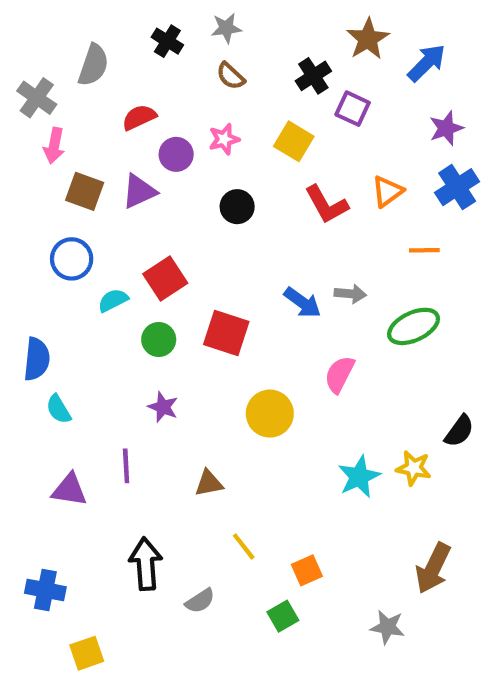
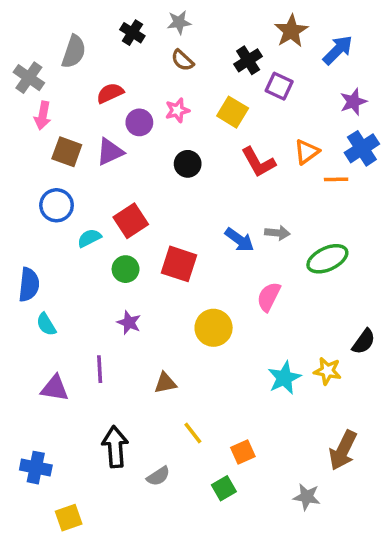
orange line: (424, 250) -> (336, 179), moved

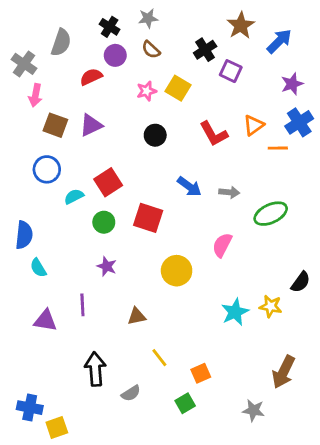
yellow square: (233, 112) -> (178, 88), moved
purple circle: (139, 122) -> (115, 55), moved
blue arrow: (239, 240) -> (189, 187), moved
blue cross: (36, 468) -> (30, 408), moved

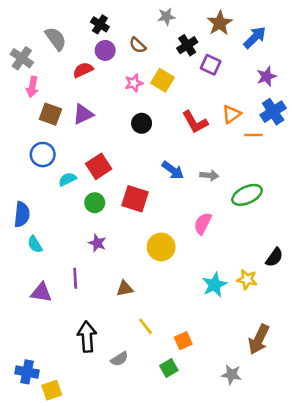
gray star: (148, 18) -> (166, 17), moved
gray semicircle: (61, 43) -> (56, 39), turned -55

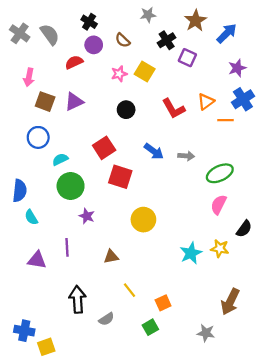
gray cross: (22, 58) -> (20, 33), moved
red square: (99, 166) -> (104, 148), moved
green circle: (95, 203) -> (71, 186), moved, size x1.5
pink semicircle: (203, 224) -> (219, 205), moved

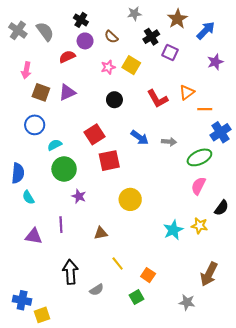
blue cross: (243, 99) -> (220, 132), moved
red square: (120, 177) -> (109, 161), turned -30
orange square: (163, 303) -> (148, 275), turned -32

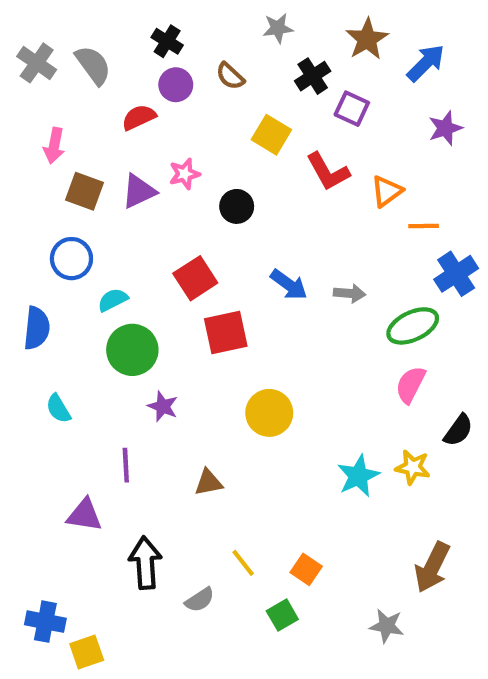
pink star: (108, 67) -> (184, 174), moved
red L-shape: (157, 99) -> (328, 172), moved
blue semicircle: (18, 173) -> (37, 328), moved
purple triangle: (34, 236) -> (85, 515), moved
yellow line: (118, 263) -> (243, 563), moved

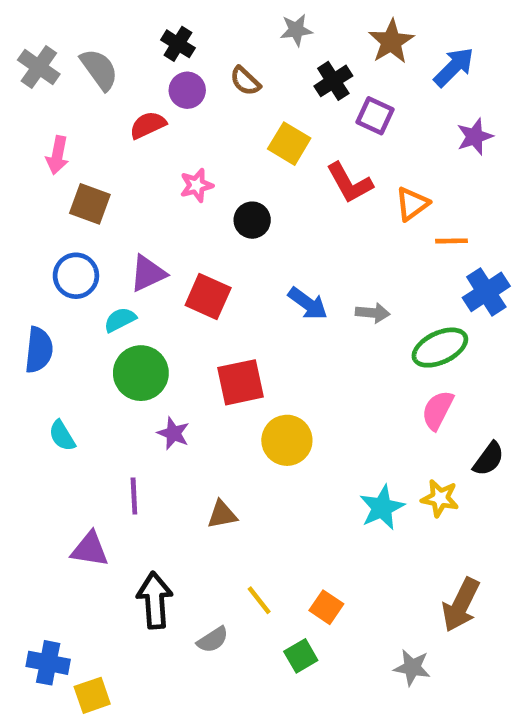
purple triangle: (139, 191) -> (148, 273), moved
red square: (195, 278) -> (208, 297), turned -33
red square: (226, 332) -> (241, 382), moved

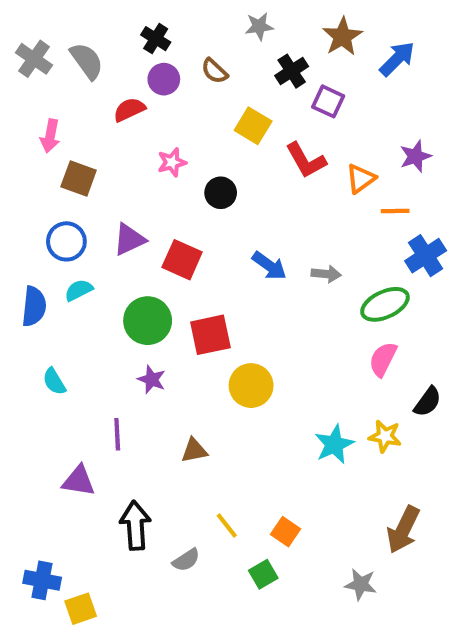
purple star: (475, 137) -> (415, 156), moved
cyan semicircle: (120, 320) -> (79, 290), moved
green circle: (141, 373) -> (148, 321), moved

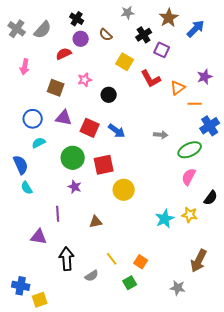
gray semicircle: (87, 61) -> (43, 30), turned 78
brown square: (79, 179) -> (56, 88), moved
purple triangle: (129, 239) -> (64, 118), turned 36
blue arrow: (269, 266) -> (117, 131), moved
blue semicircle: (34, 306) -> (21, 165), moved, turned -30

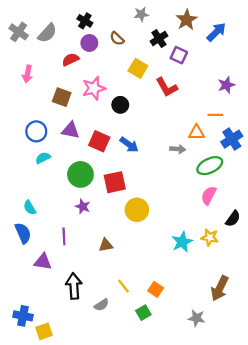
pink star: (85, 80) -> (94, 88), size x1.5
orange triangle: (178, 88) -> (196, 132), moved, turned 35
blue semicircle: (21, 165) -> (23, 233), moved

